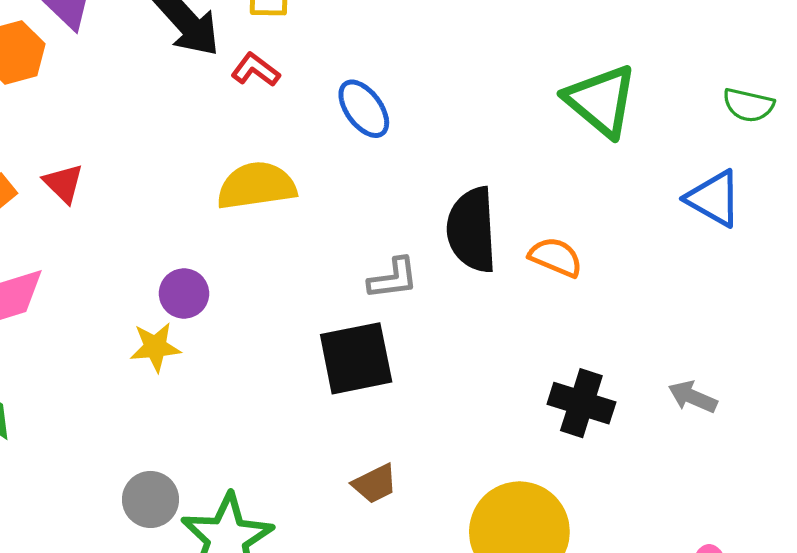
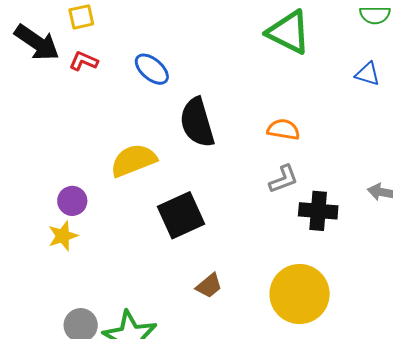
yellow semicircle: (256, 186) -> (133, 160), moved
blue triangle: (714, 199) -> (368, 74), size x0.7
black semicircle: (472, 230) -> (197, 122), moved
gray L-shape: (393, 278) -> (284, 179), moved

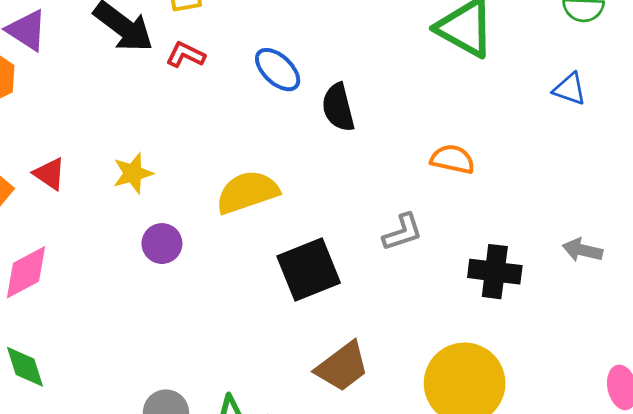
black semicircle: (197, 122) -> (338, 107), moved, size x0.7
gray L-shape: (284, 179) -> (403, 232), moved
yellow star: (63, 236) -> (133, 173), moved
brown trapezoid: (209, 286) -> (342, 367), size x1.5

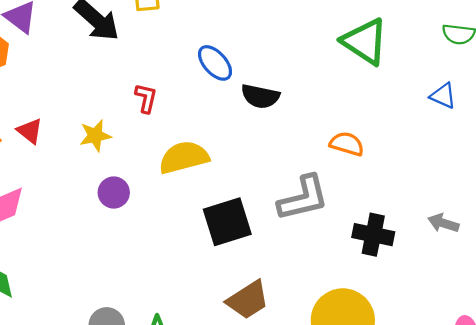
red L-shape: (186, 55) -> (146, 98), moved, turned 72
black semicircle: (338, 107) -> (260, 96), turned -69
gray L-shape: (403, 232) -> (303, 198), size x1.6

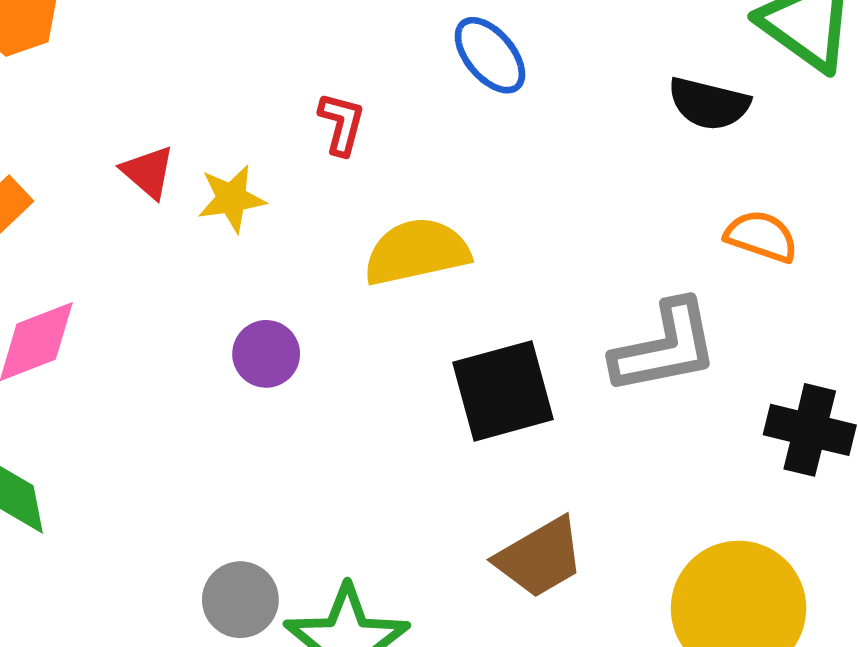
black semicircle: (260, 96) -> (709, 104), moved
red triangle: (30, 131) -> (148, 172), moved
purple circle: (114, 192) -> (266, 354), moved

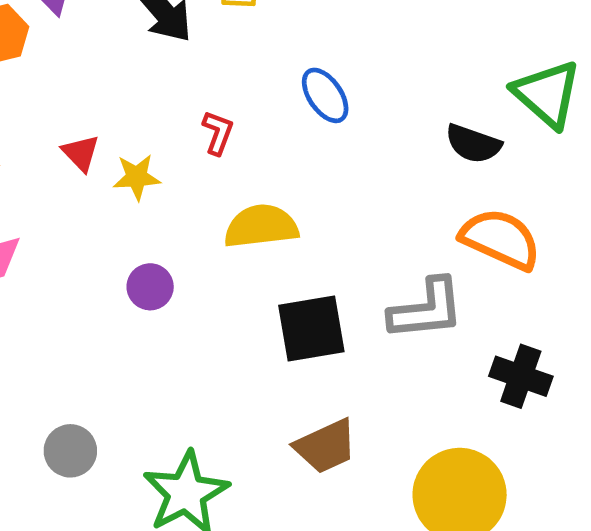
orange semicircle: (761, 236) -> (501, 239), size x1.6
gray circle: (240, 600) -> (70, 451), moved

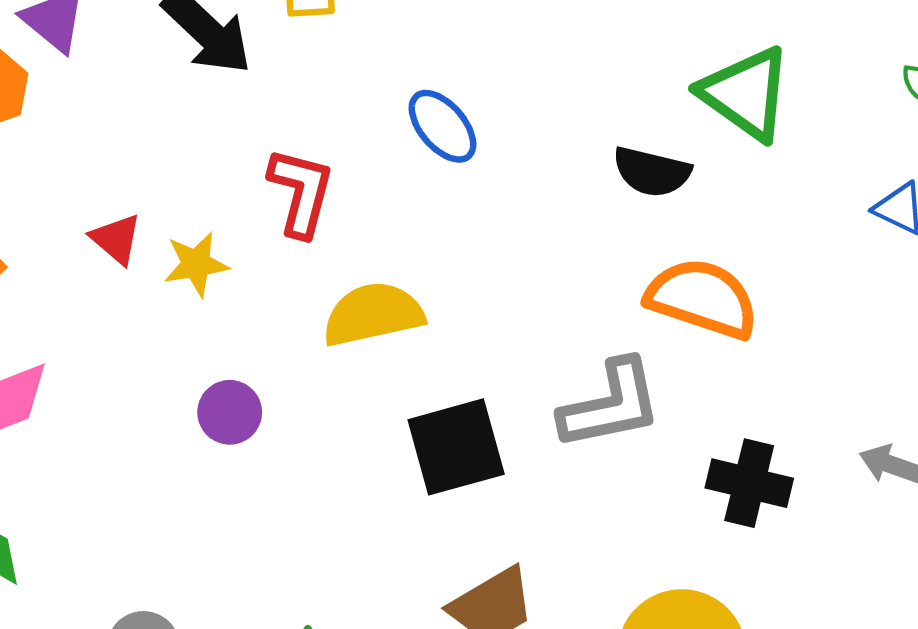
red L-shape: (218, 133) -> (301, 192), size x1.5

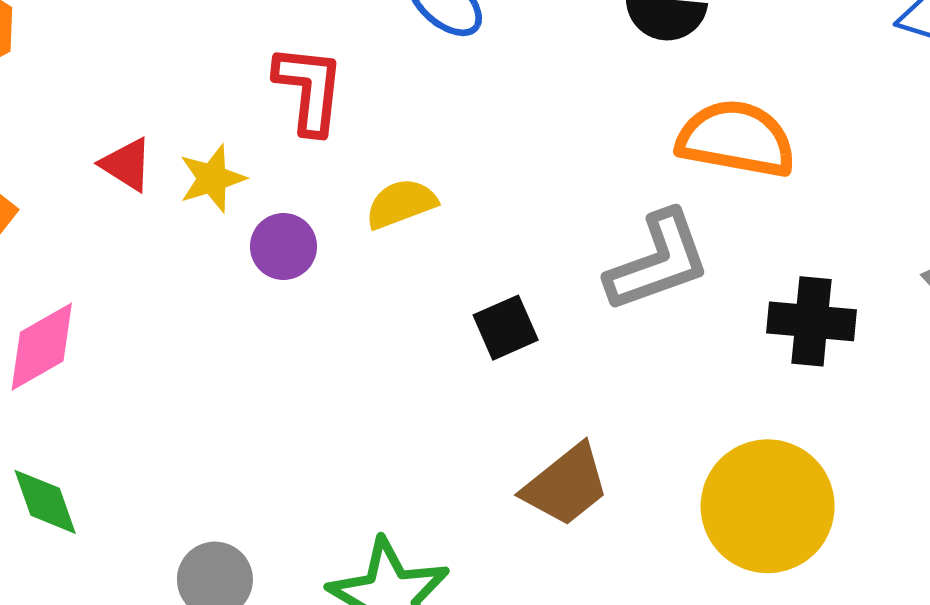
yellow semicircle: (373, 314) -> (401, 204), size x0.7
purple circle: (230, 412) -> (283, 246), moved
black square: (456, 447) -> (506, 328), size x0.6

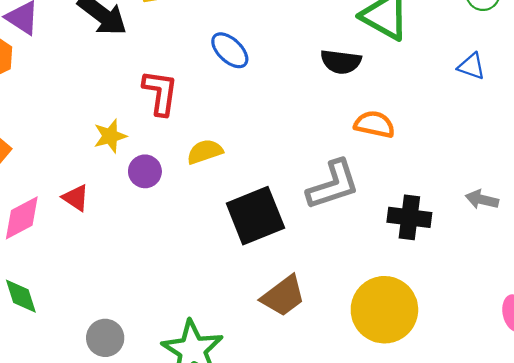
orange semicircle: (736, 139) -> (374, 124), size x0.7
red triangle: (127, 164) -> (76, 198), moved
black square: (506, 328) -> (255, 216), size x1.8

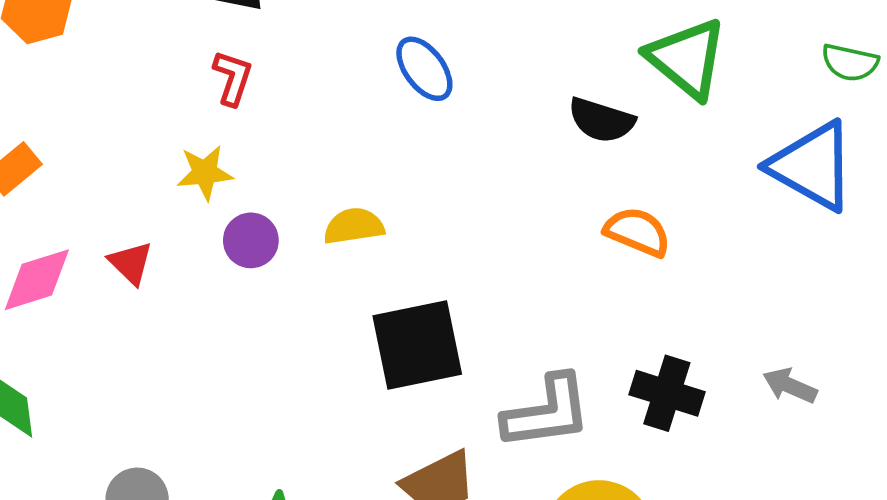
blue triangle: (471, 66) -> (812, 166), size x2.0
red L-shape: (160, 93) -> (233, 78), moved, size x0.7
gray L-shape: (333, 185) -> (547, 412), moved

